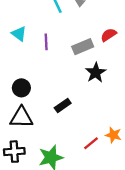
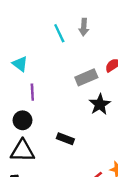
purple line: (46, 42) -> (32, 92), moved
black rectangle: (63, 106) -> (65, 139), turned 56

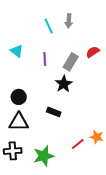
gray rectangle: (86, 77) -> (71, 62), turned -36
purple line: (32, 92) -> (45, 59), moved
black star: (100, 104) -> (64, 84), moved

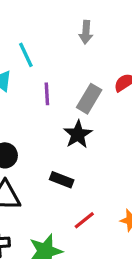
cyan line: (49, 26) -> (26, 55), moved
red line: (78, 144) -> (84, 220), moved

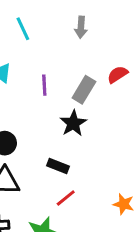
cyan line: (26, 55) -> (23, 29), moved
red line: (84, 220) -> (66, 198), moved

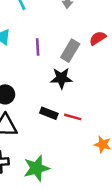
black star: (73, 123) -> (61, 78), turned 30
red line: (66, 198) -> (73, 117), moved, turned 54

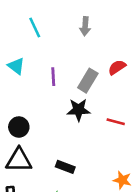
black rectangle: (49, 113) -> (65, 167), moved
red line: (73, 117) -> (116, 122), moved

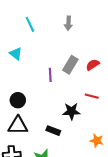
red semicircle: (117, 67) -> (93, 65), moved
purple line: (53, 77) -> (50, 75), moved
black star: (79, 110) -> (71, 111), moved

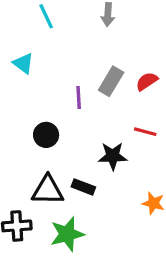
black circle: (18, 100) -> (46, 135), moved
black triangle: (18, 125) -> (48, 190), moved

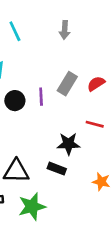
black circle: (46, 135) -> (15, 101), moved
black rectangle: (83, 187) -> (57, 169), moved

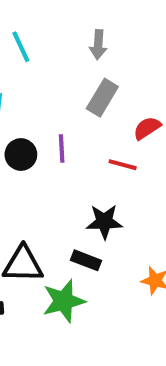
gray rectangle: (67, 84) -> (102, 98), moved
red line: (95, 124) -> (123, 165), moved
green star: (32, 207) -> (64, 301), moved

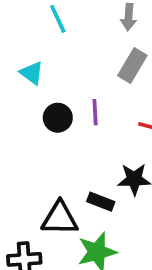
black rectangle: (86, 260) -> (101, 202), moved

